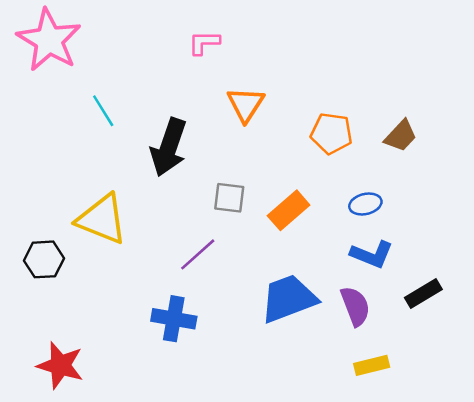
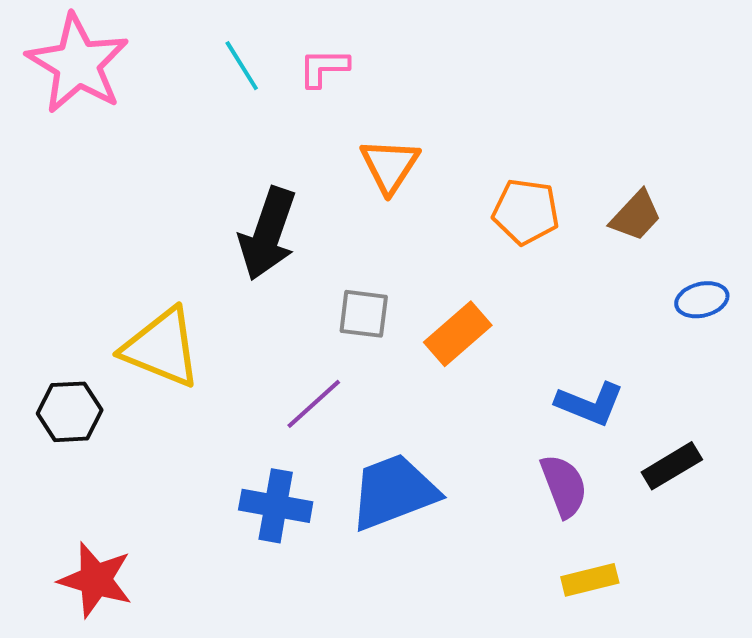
cyan line: (103, 111) -> (242, 66), moved
blue ellipse: (365, 204) -> (702, 300), moved
blue trapezoid: (289, 299) -> (394, 492), moved

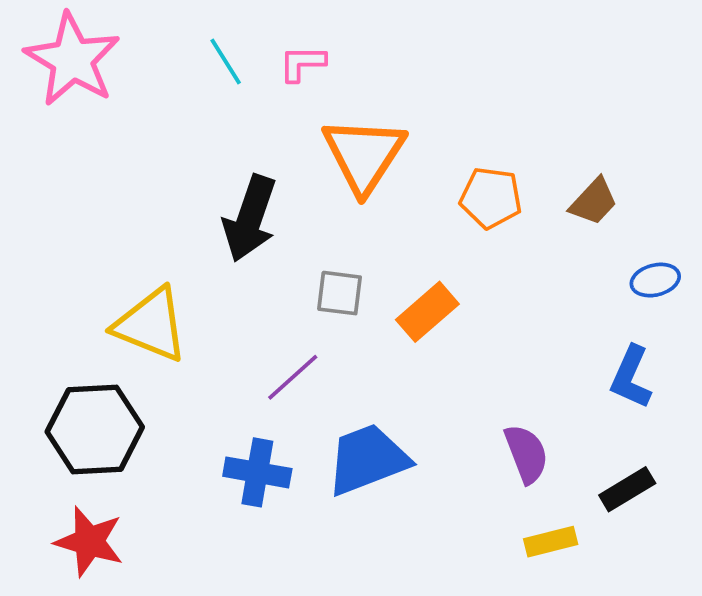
orange triangle: (390, 166) -> (364, 155), size x1.5
blue L-shape: (590, 404) -> (631, 377), moved, turned 92
black hexagon: (70, 412) -> (95, 429), moved, size x1.6
black rectangle: (672, 466) -> (627, 489), moved

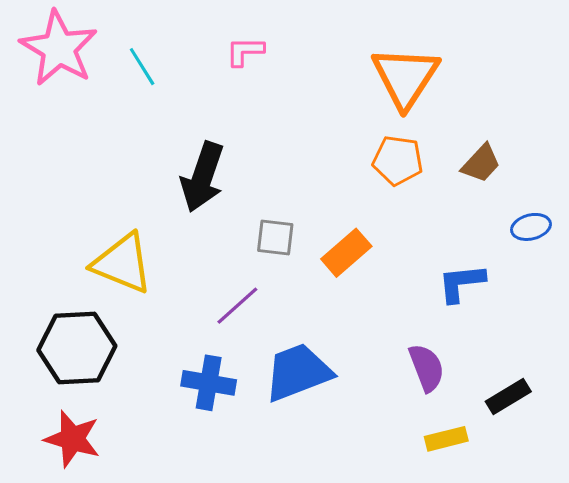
cyan line: (226, 61) -> (142, 67), moved
orange triangle: (364, 155) -> (405, 77), moved
blue L-shape: (631, 377) -> (461, 283), moved, turned 60

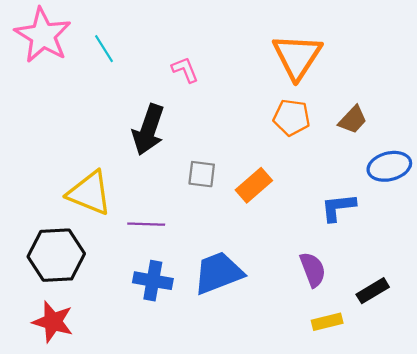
pink L-shape: (245, 51) -> (185, 70), moved, turned 68
blue ellipse: (531, 227) -> (389, 166), size x1.5
purple line: (237, 306) -> (146, 224), moved, turned 44

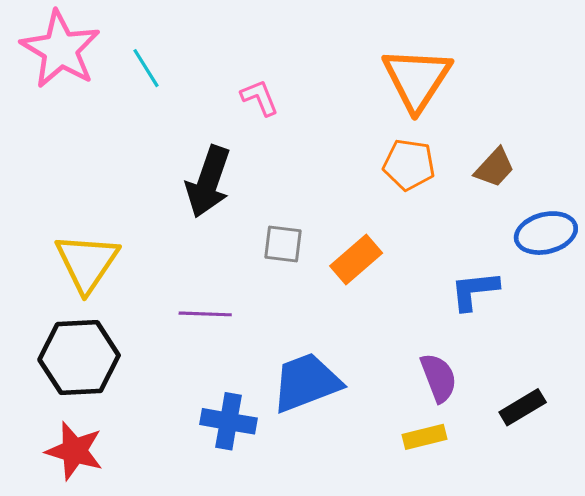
yellow triangle: (90, 193) -> (87, 263), moved, turned 42
blue cross: (153, 281) -> (228, 421), moved
yellow rectangle: (327, 322) -> (425, 437), moved

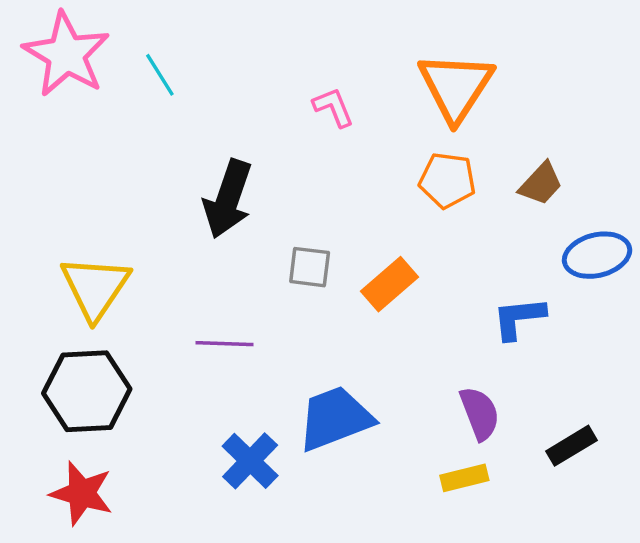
pink L-shape: (260, 98) -> (333, 107), moved
blue cross: (228, 421) -> (250, 461), turned 34

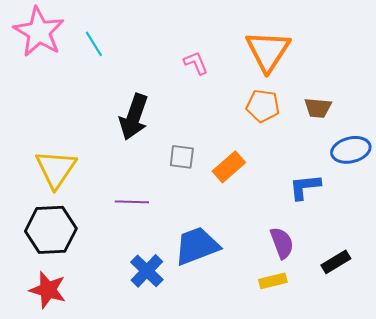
brown trapezoid: (541, 184) -> (318, 108), turned 52

